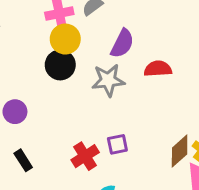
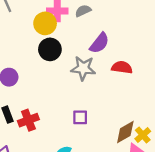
yellow circle: (65, 39) -> (45, 23), moved
red cross: (85, 156) -> (28, 120), moved

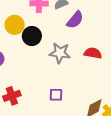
yellow circle: (45, 23) -> (15, 25), moved
purple semicircle: (99, 43) -> (75, 20), moved

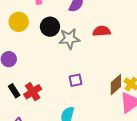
black circle: (32, 36) -> (50, 27), moved

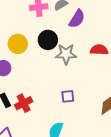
yellow circle: (19, 22) -> (18, 44), moved

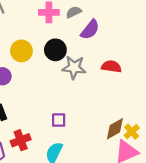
purple square: (68, 96) -> (59, 120), moved
red cross: (24, 103) -> (21, 140), moved

